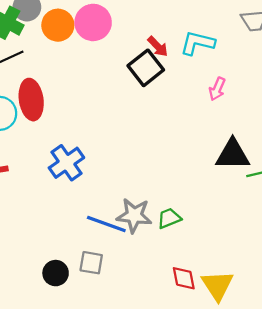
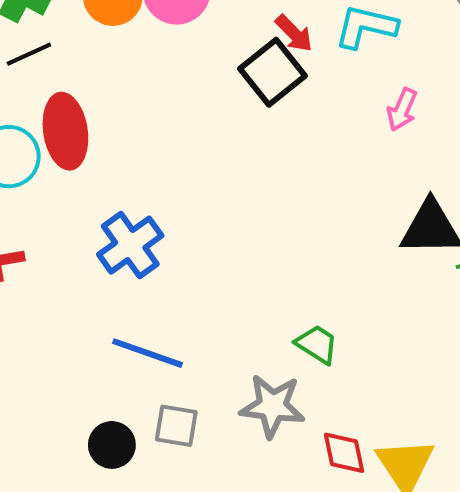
gray star: (134, 215) -> (272, 406), moved
green trapezoid: (169, 218) -> (317, 344), turned 55
blue line: (106, 224) -> (148, 353), moved

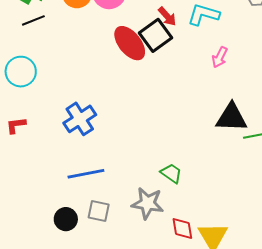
red ellipse: (65, 131) -> (130, 43), moved, turned -33
blue line: (148, 353) -> (86, 174), turned -33

